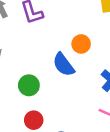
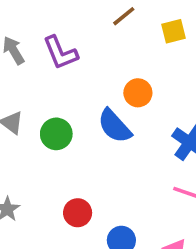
green circle: (29, 85) -> (56, 134), moved

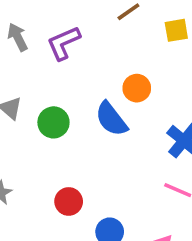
purple L-shape: (60, 53) -> (64, 43), turned 84

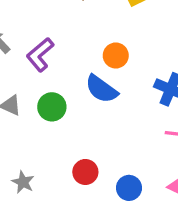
purple L-shape: (64, 43) -> (40, 55), moved

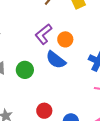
purple L-shape: (40, 55) -> (43, 34), moved

